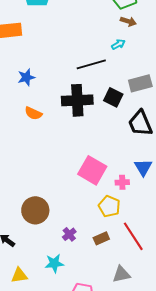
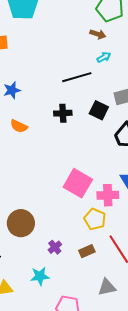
brown arrow: (128, 21) -> (98, 34), moved
black cross: (77, 100) -> (63, 113), size x0.6
pink cross: (122, 182) -> (108, 195), size x1.5

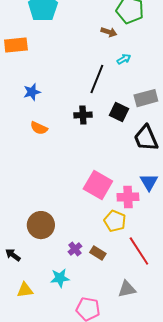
brown arrow: (98, 34) -> (109, 32), moved
black line: (77, 77) -> (97, 79), turned -52
brown rectangle: (87, 251) -> (98, 253), moved, turned 56

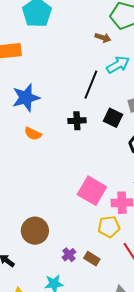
cyan arrow: (124, 59) -> (118, 65), size x1.6
blue star: (32, 92) -> (26, 98), size x1.6
yellow pentagon: (115, 221) -> (109, 227), turned -30

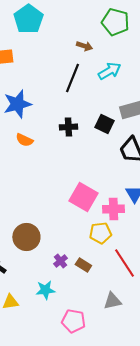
brown arrow: (103, 38) -> (84, 46), moved
black line: (91, 85) -> (72, 78), moved

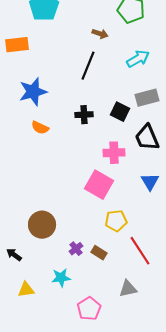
cyan arrow: (109, 71) -> (138, 59), moved
pink cross: (113, 209) -> (114, 153), moved
pink pentagon: (73, 321) -> (89, 309), turned 30

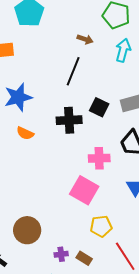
cyan arrow: (138, 59) -> (123, 50), moved, turned -45
black square: (120, 112) -> (99, 107), moved
black cross: (84, 115) -> (69, 120), size x1.4
purple cross: (76, 249) -> (61, 254), turned 32

